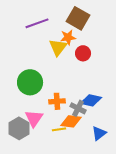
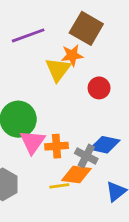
red circle: (83, 53) -> (99, 88), moved
pink triangle: (34, 118) -> (32, 142), moved

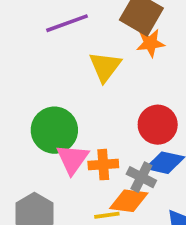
orange star: (72, 55) -> (150, 43), moved
red circle: (99, 88) -> (158, 125), moved, size x1.4

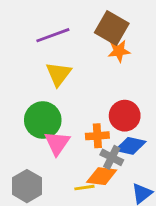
yellow triangle: (105, 67) -> (59, 74), moved
orange cross: (103, 165) -> (97, 136), moved

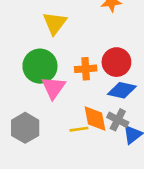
orange cross: (97, 136) -> (86, 69), moved
gray cross: (112, 157) -> (118, 120), moved
orange diamond: (102, 176) -> (95, 118), turned 72

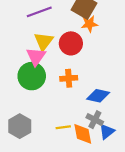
red circle: (116, 62) -> (71, 43), moved
pink triangle: (53, 88) -> (36, 56), moved
orange diamond: (95, 118) -> (83, 134), moved

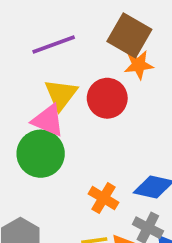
pink triangle: (36, 56) -> (48, 120), turned -42
orange cross: (69, 78) -> (104, 198), moved, turned 35

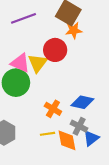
yellow triangle: (61, 94) -> (38, 63), moved

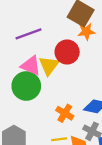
purple line: (24, 18) -> (29, 34), moved

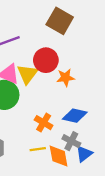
orange star: (86, 32) -> (66, 78), moved

